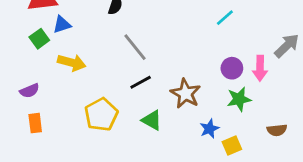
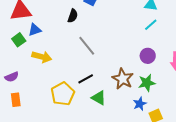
purple circle: (232, 68) -> (148, 56), moved
black line: (141, 82) -> (86, 79), moved
green star: (239, 99) -> (147, 83), moved

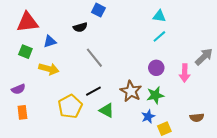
black semicircle: (73, 16) -> (80, 27), turned 56
blue triangle: (35, 30) -> (50, 41), moved
green square: (19, 40) -> (25, 52), turned -32

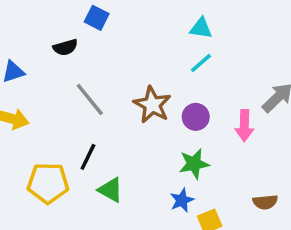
black line: (93, 91) -> (88, 157), turned -35
brown star: (131, 91) -> (152, 105), moved
yellow pentagon: (70, 106) -> (48, 183), turned 30

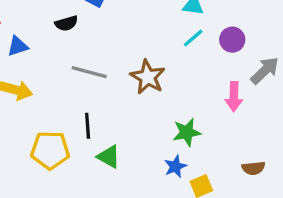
gray line: (90, 99) -> (89, 72), turned -36
purple circle: (196, 117) -> (232, 40), moved
black line: (88, 157) -> (88, 126), turned -30

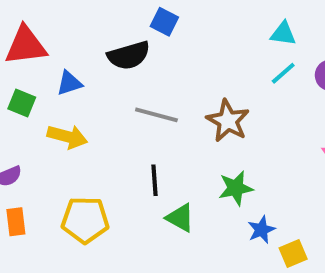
black semicircle: (66, 23) -> (129, 55), size x1.5
green star: (187, 132) -> (236, 188), moved
yellow pentagon: (50, 150) -> (85, 220), moved

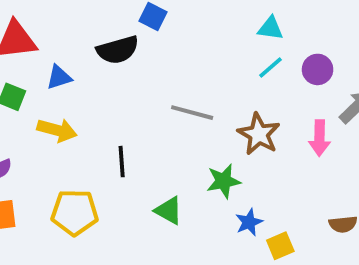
gray line: (156, 115) -> (192, 113), moved
brown star: (228, 121) -> (259, 134), moved
black line: (154, 180) -> (122, 162), moved

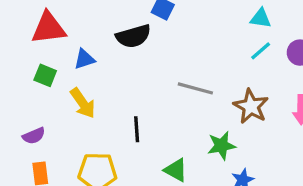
yellow arrow: (57, 130) -> (83, 103), turned 40

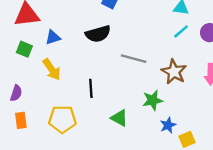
black semicircle: (133, 36) -> (98, 34), moved
purple semicircle: (34, 136) -> (16, 93), turned -49

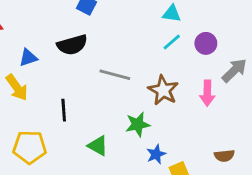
blue triangle: (53, 37) -> (28, 58), moved

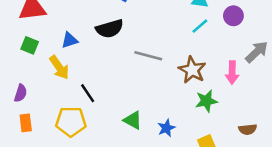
purple circle: (206, 43) -> (233, 16), moved
black line: (64, 110) -> (88, 93), moved, turned -30
green star: (138, 124) -> (206, 101), moved
blue star: (156, 154) -> (166, 128), moved

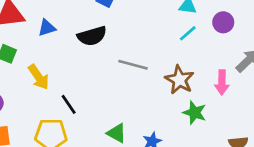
blue triangle: (70, 40) -> (47, 28), moved
green star: (206, 101) -> (195, 113), turned 30

